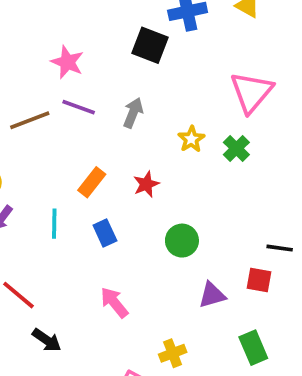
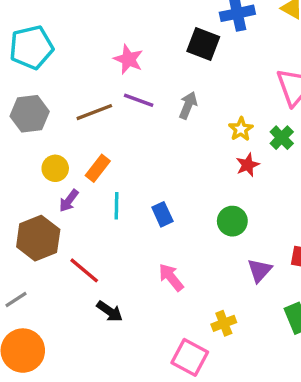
orange rectangle: (92, 182) -> (98, 168), moved
red star: (146, 184) -> (248, 165), moved
purple triangle: (212, 295) -> (260, 270), turned -32

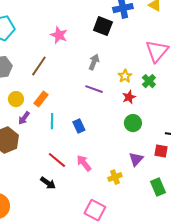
purple line: (139, 100) -> (94, 89), moved
brown line: (94, 112) -> (39, 66), turned -35
green circle: (232, 221) -> (133, 123), moved
red line: (84, 270) -> (57, 160), moved
yellow cross: (224, 323) -> (115, 177), moved

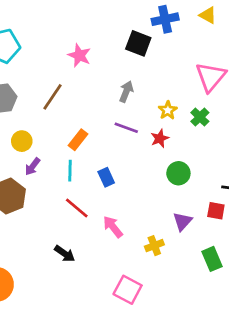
red star: (129, 97) -> (160, 138), moved
orange rectangle: (41, 99) -> (78, 140), moved
red line: (57, 160) -> (77, 208), moved

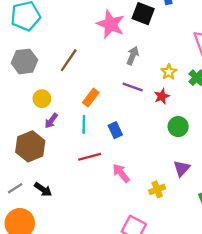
pink star: (79, 55) -> (111, 24), moved, size x1.4
red line: (77, 208) -> (90, 157), turned -55
black arrow: (65, 254) -> (43, 189), moved

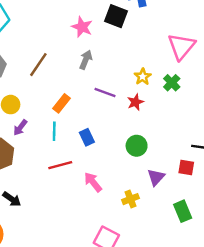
pink star: (111, 24) -> (82, 27), size x0.7
gray arrow: (133, 56) -> (86, 60), moved
green circle: (178, 127) -> (137, 146), moved

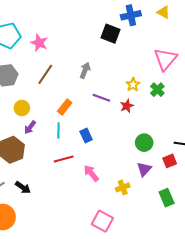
pink star: (82, 27) -> (39, 43), moved
green circle: (137, 146) -> (144, 143), moved
red square: (186, 168) -> (170, 161), turned -32

